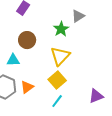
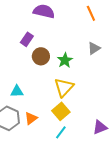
gray triangle: (78, 16) -> (94, 48), moved
brown circle: (27, 40) -> (41, 56), moved

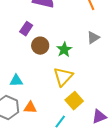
yellow square: (61, 111) -> (74, 101), moved
orange triangle: (31, 118) -> (30, 108), turned 40

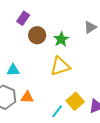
yellow triangle: (63, 77) -> (60, 66), turned 30
yellow square: (74, 101) -> (75, 101), moved

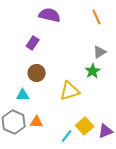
brown circle: (37, 35) -> (37, 73), moved
green star: (61, 39) -> (93, 71), moved

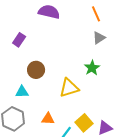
purple rectangle: (33, 43) -> (19, 40), moved
gray triangle: (100, 52) -> (99, 38), moved
orange triangle: (37, 122) -> (48, 119), moved

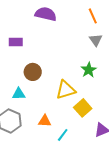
gray triangle: (99, 38) -> (96, 40), turned -32
purple rectangle: (19, 40) -> (16, 42), turned 56
yellow square: (84, 123) -> (83, 108), moved

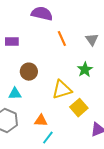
orange line: (93, 16) -> (62, 39), moved
cyan line: (63, 135) -> (48, 138), moved

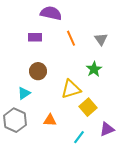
purple rectangle: (12, 42) -> (35, 37), moved
cyan triangle: (15, 94) -> (24, 93), turned -32
cyan line: (48, 138) -> (79, 137), moved

